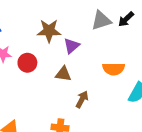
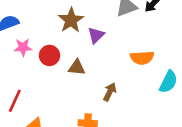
brown star: (49, 31) -> (71, 20), turned -30
brown triangle: (63, 74) -> (77, 67), moved

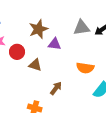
purple triangle: (96, 35) -> (55, 44), turned 40

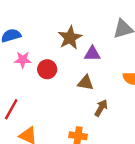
brown triangle: (35, 65) -> (86, 83), moved

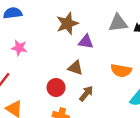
pink star: (23, 60) -> (19, 48), moved
red circle: (47, 69) -> (56, 87), moved

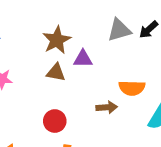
brown triangle: (75, 68) -> (56, 72), moved
brown arrow: (86, 94) -> (107, 107), moved, turned 56

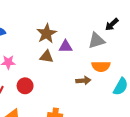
gray triangle: (119, 30) -> (96, 41), moved
red circle: (55, 121) -> (25, 86), moved

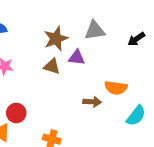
gray triangle: (96, 41) -> (95, 30), moved
red circle: (25, 86) -> (16, 113), moved

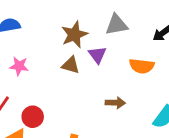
purple triangle: (77, 58) -> (97, 55), turned 48
orange semicircle: (116, 88) -> (142, 66), moved

